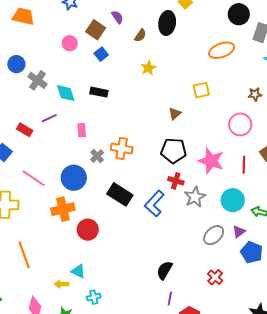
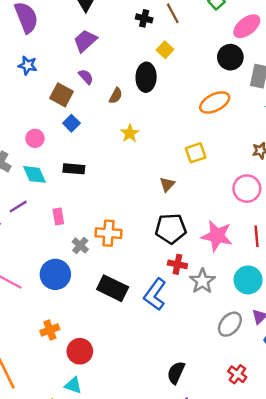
pink circle: (70, 43) -> (35, 138), moved
orange cross: (63, 209) -> (50, 330), moved, size x0.7
red circle: (88, 230) -> (80, 351), moved

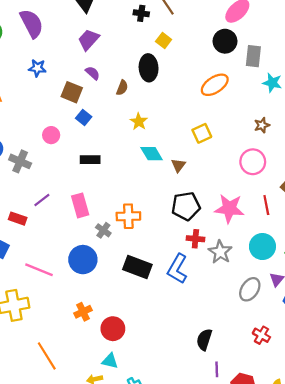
cyan diamond: (34, 174) -> (152, 154), moved
pink rectangle: (58, 216) -> (80, 205), size x1.5

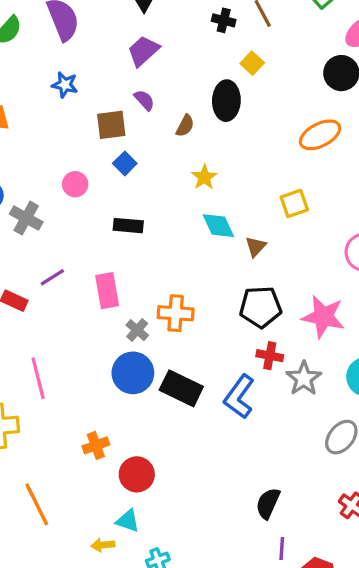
brown square: (72, 92) -> (111, 125), turned -35
blue circle: (83, 260) -> (133, 373), moved
pink line: (39, 270) -> (38, 378), turned 48

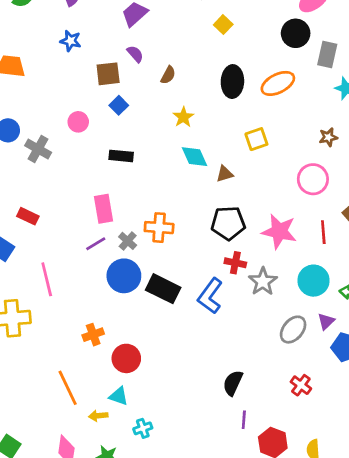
black ellipse: (226, 101) -> (232, 82), moved
brown triangle: (256, 247) -> (225, 174), turned 30
purple line: (52, 277) -> (96, 244), moved
orange line: (37, 504) -> (68, 388), moved

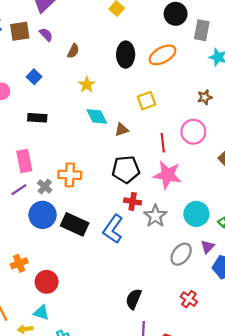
brown square: (108, 74) -> (20, 31), moved
red line: (323, 232) -> (163, 143), moved

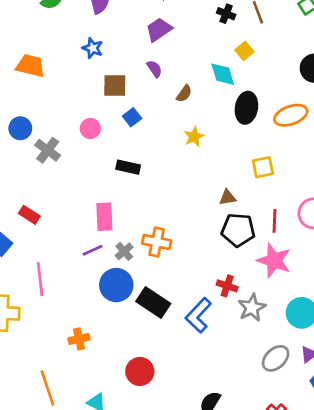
brown square: (20, 31) -> (115, 86), moved
cyan diamond: (97, 116) -> (223, 74), moved
black pentagon: (126, 169) -> (238, 230), moved
red circle: (47, 282) -> (140, 371), moved

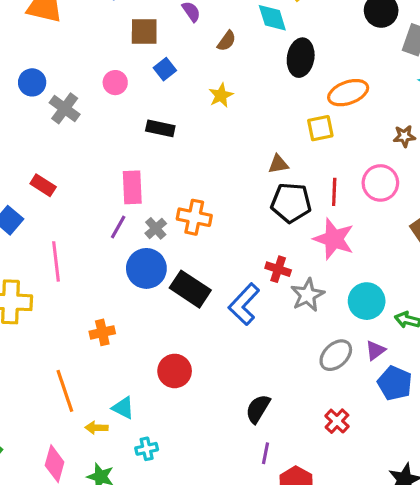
orange ellipse: (291, 115) -> (348, 93), moved
yellow star: (194, 137) -> (221, 95), moved
purple line: (93, 250) -> (118, 227), turned -36

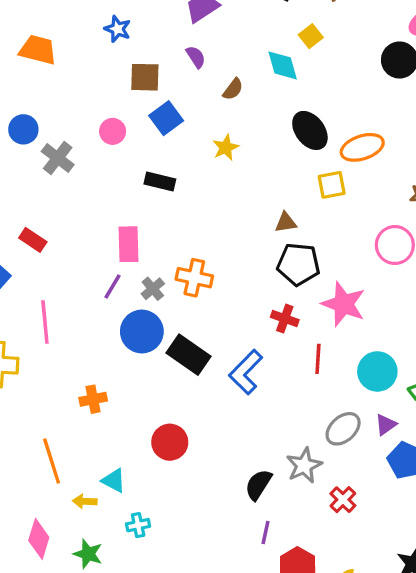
black ellipse: (301, 58) -> (310, 130), moved, turned -48
blue square: (165, 69) -> (166, 118), size x1.4
red line: (334, 192) -> (318, 359), moved
red cross: (278, 269) -> (285, 319), moved
gray star: (307, 295) -> (304, 465), moved

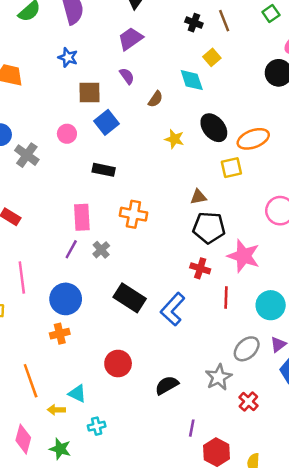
yellow star: (226, 147) -> (174, 139), moved, turned -30
orange cross: (194, 278) -> (133, 214), moved
blue circle: (142, 332) -> (66, 299), moved
black semicircle: (258, 485) -> (167, 385), moved, turned 30

